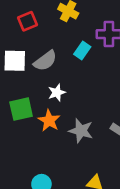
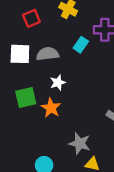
gray semicircle: (45, 61) -> (48, 54), turned -150
gray star: (81, 131) -> (80, 143), moved

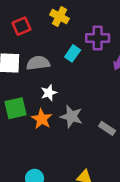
gray star: (80, 143) -> (71, 117), moved

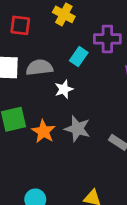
red square: (21, 26) -> (20, 25), turned 30
white star: (49, 93) -> (64, 89), moved

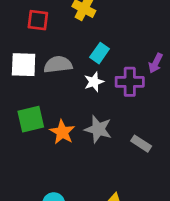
purple cross: (107, 39) -> (130, 82), moved
white star: (64, 89) -> (94, 82), moved

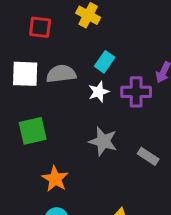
orange star: (62, 132) -> (55, 179), moved

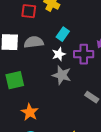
red square: (40, 27) -> (29, 11), moved
gray star: (103, 141) -> (62, 75), moved

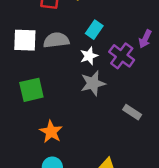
purple cross: (84, 54) -> (122, 56), turned 36
gray star: (62, 75) -> (93, 83), turned -30

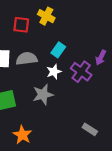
gray star: (93, 83) -> (43, 95), moved
gray rectangle: (132, 112) -> (90, 129), moved

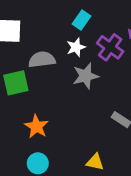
gray semicircle: (27, 59) -> (42, 60), moved
gray star: (43, 95) -> (86, 76), moved

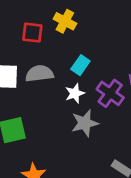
gray semicircle: (42, 60) -> (39, 74), moved

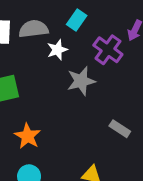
white star: (75, 93) -> (57, 50), moved

